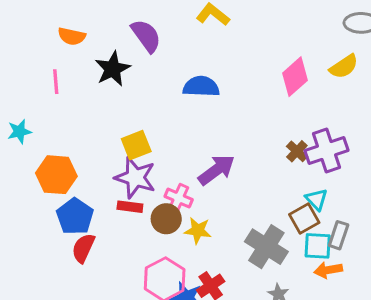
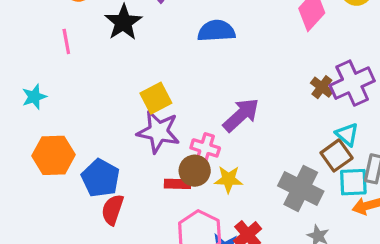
orange hexagon: (56, 175) -> (53, 155), moved
red rectangle: (130, 207) -> (177, 184), moved

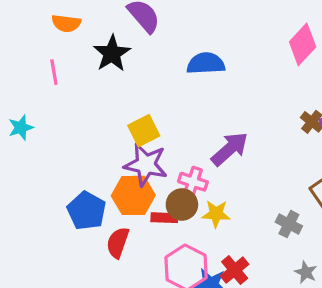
orange hexagon: (53, 155) -> (133, 195), moved
gray cross: (301, 188) -> (289, 224), size x0.6
red semicircle: (113, 210) -> (118, 243), moved

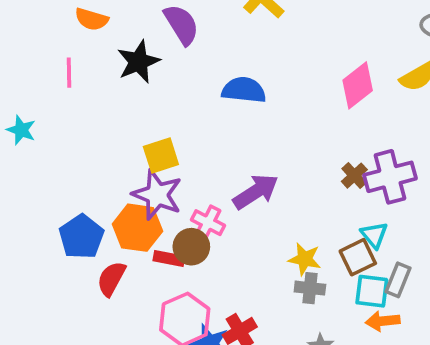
cyan star: (21, 128) -> (21, 130), turned 30
yellow star: (216, 214) -> (305, 259), moved
gray cross: (289, 224) -> (310, 288), turned -30

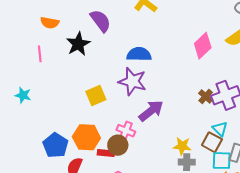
cyan star: (21, 130) -> (23, 95), moved
purple star: (157, 195) -> (132, 81), moved
brown square: (358, 257) -> (212, 142), turned -30

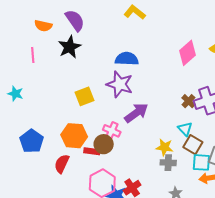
purple semicircle: (100, 21) -> (75, 20), moved
cyan triangle: (220, 129) -> (185, 129), moved
blue pentagon: (55, 145) -> (32, 141), moved

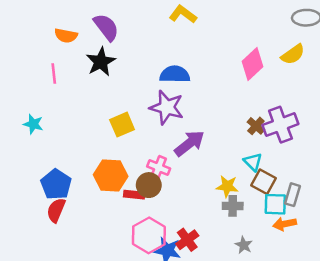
red semicircle: (62, 164) -> (56, 210), moved

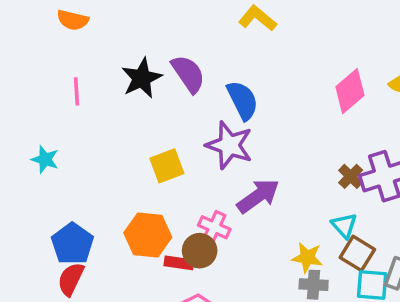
purple semicircle: (106, 27) -> (188, 74), moved
orange semicircle: (66, 36) -> (73, 20), moved
blue semicircle: (175, 74) -> (242, 100), turned 60

